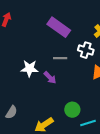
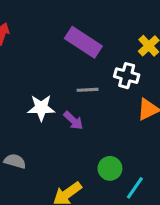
gray semicircle: (11, 112) -> (15, 161), moved, turned -104
cyan line: (88, 123) -> (135, 188), turned -35

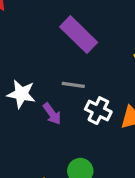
white cross: (127, 76) -> (98, 111), moved

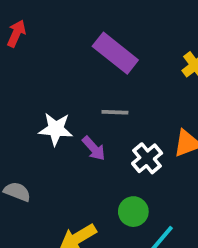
white cross: (98, 111) -> (147, 158), moved, turned 30

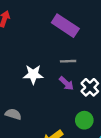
purple arrow: (94, 148) -> (66, 83), moved

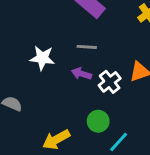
purple arrow: (66, 83) -> (81, 74), turned 147

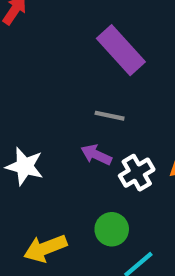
white star: (42, 58) -> (25, 166), moved

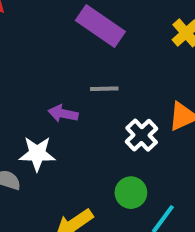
purple arrow: (96, 155) -> (63, 114), moved

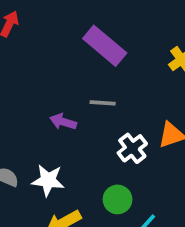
white star: (37, 154) -> (48, 180), moved

